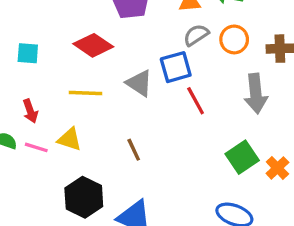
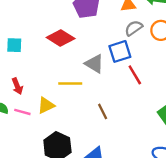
yellow line: (85, 93) -> (70, 83), moved
yellow triangle: (70, 139) -> (46, 105), turned -42
brown line: (134, 150) -> (103, 111), moved

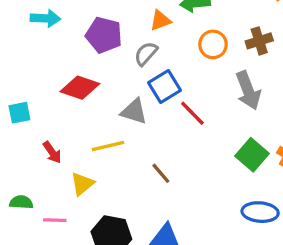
gray semicircle: (134, 28) -> (146, 54), moved
red arrow: (17, 86) -> (52, 152), moved
pink line: (22, 112) -> (55, 220), moved

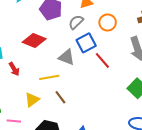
orange circle: (213, 44) -> (108, 23), moved
red arrow: (52, 152) -> (14, 69), moved
brown line: (161, 173) -> (60, 97), moved

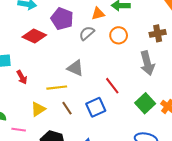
red diamond: (34, 40) -> (34, 36), moved
blue square: (86, 43) -> (96, 107), moved
red line: (102, 60) -> (112, 86), moved

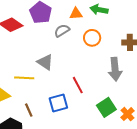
brown line: (67, 108) -> (29, 110), moved

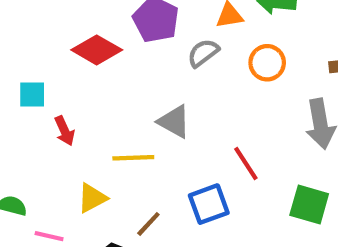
green square: (106, 107) -> (309, 205), turned -36
brown line: (29, 110) -> (148, 224), turned 72

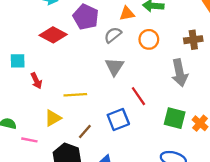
gray triangle: (174, 122) -> (114, 67), moved, turned 36

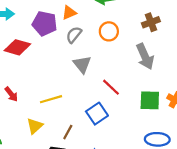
orange triangle: (127, 14) -> (69, 13), moved

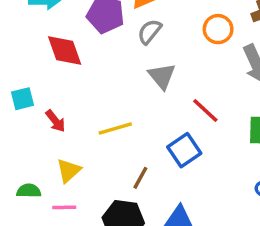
orange circle: (109, 31) -> (218, 29), moved
red diamond: (17, 47) -> (65, 50), turned 55
yellow triangle: (35, 126) -> (69, 171), moved

